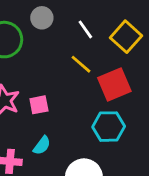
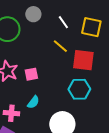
yellow square: (126, 37) -> (91, 27), turned -30
red square: (114, 85) -> (83, 60), turned 30

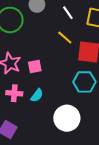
pink cross: (11, 113) -> (14, 93), moved

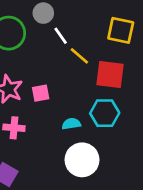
white line: (68, 13) -> (61, 36), moved
cyan semicircle: (37, 95) -> (71, 124), moved, turned -136

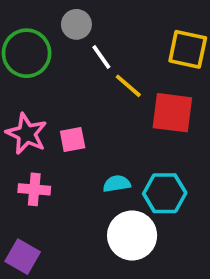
cyan hexagon: (105, 113) -> (165, 193), moved

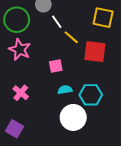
pink star: (27, 134) -> (20, 50), moved
pink square: (73, 140) -> (56, 66), moved
pink cross: (34, 189) -> (21, 93), turned 35

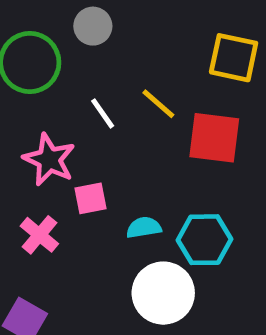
white line: (57, 22) -> (103, 113), moved
pink star: (20, 50) -> (49, 160), moved
pink square: (56, 66) -> (90, 198), moved

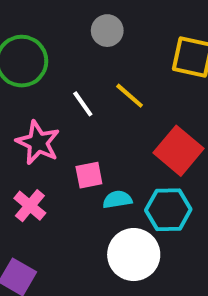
gray circle: (93, 26) -> (107, 31), moved
red square: (214, 138) -> (178, 151), moved, turned 33
pink square: (90, 198) -> (89, 175), moved

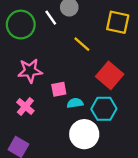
white line: (83, 104) -> (51, 18), moved
pink star: (38, 143) -> (30, 71), turned -30

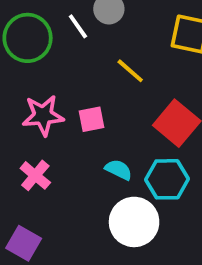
pink square: (59, 89) -> (91, 119), moved
cyan semicircle: (75, 103) -> (119, 170), turned 35

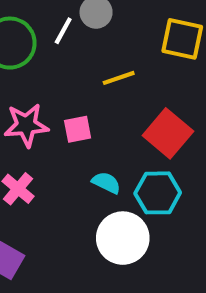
white line: (78, 26) -> (63, 31), turned 64
yellow line: (130, 71) -> (119, 78), turned -60

